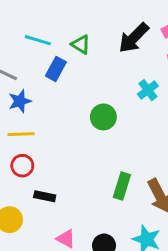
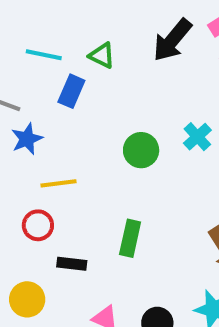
cyan cross: (148, 90) -> (197, 137), moved
yellow line: (21, 134) -> (58, 183), moved
green rectangle: (122, 186) -> (130, 238), moved

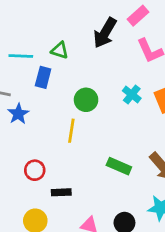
green circle: (141, 150) -> (86, 100), moved
yellow line: (58, 183) -> (71, 131), moved, turned -65
green rectangle: (130, 238) -> (119, 166), moved, turned -70

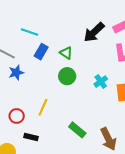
green triangle: (60, 50) -> (66, 53), moved
yellow line: (71, 131) -> (43, 107), moved

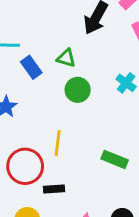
blue rectangle: (41, 52) -> (31, 67), turned -49
red circle: (17, 116) -> (25, 166), size x1.6

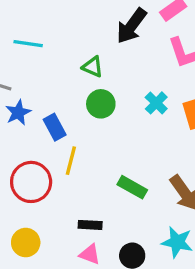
blue rectangle: (31, 67) -> (55, 127), moved
black rectangle: (54, 189) -> (90, 225), moved

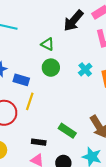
blue rectangle: (55, 127) -> (21, 80), turned -49
green rectangle: (132, 187) -> (67, 131), moved

